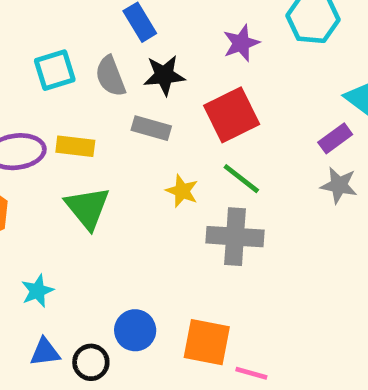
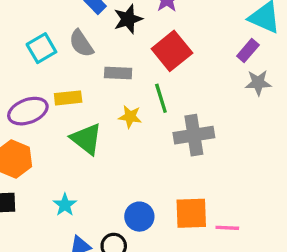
black star: (164, 75) -> (128, 19), moved
green line: (241, 179) -> (161, 98), moved, turned 48
yellow star: (182, 191) -> (130, 117), moved

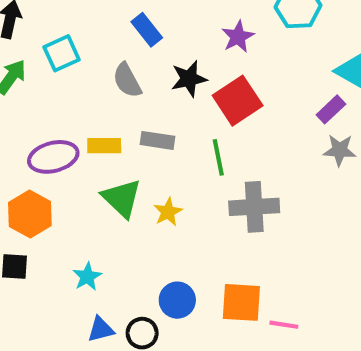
black star: (128, 19) -> (189, 79), moved
cyan square: (41, 48) -> (62, 53), moved
gray rectangle: (118, 73) -> (157, 140), moved
yellow star: (130, 117) -> (168, 212), moved, turned 30

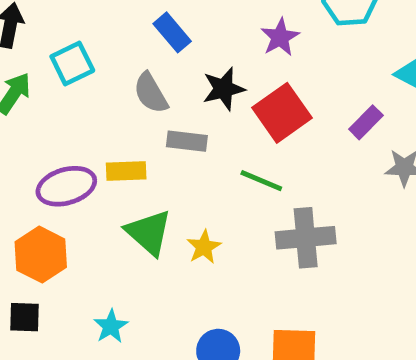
purple rectangle: (331, 109) -> (366, 122), moved
gray rectangle: (157, 140) -> (187, 141), moved
green line: (218, 157) -> (261, 181), turned -54

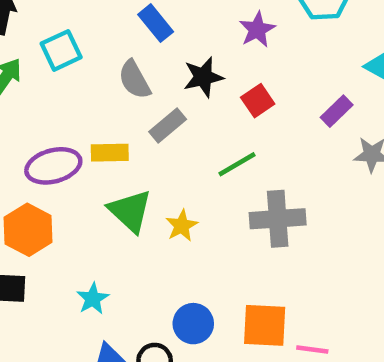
red square: (282, 113) -> (258, 101), size x0.6
gray rectangle: (187, 141) -> (168, 126), turned -48
green line: (261, 181) -> (237, 164), turned -54

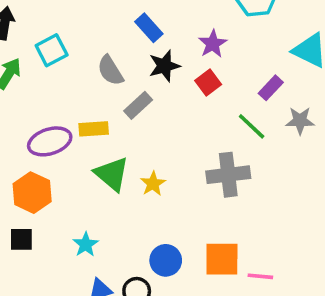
blue rectangle: (156, 23) -> (149, 28), moved
purple star: (257, 30) -> (213, 44), moved
green line: (237, 164) -> (252, 126), moved, turned 76

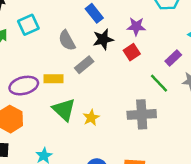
purple star: (213, 44) -> (136, 26), turned 30

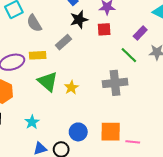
gray semicircle: (67, 40) -> (34, 23), moved
red square: (132, 52) -> (104, 29), turned 32

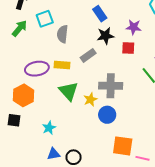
gray semicircle: (34, 23) -> (62, 34), turned 30
gray cross: (115, 83) -> (111, 86), moved
blue circle: (78, 132) -> (107, 115), moved

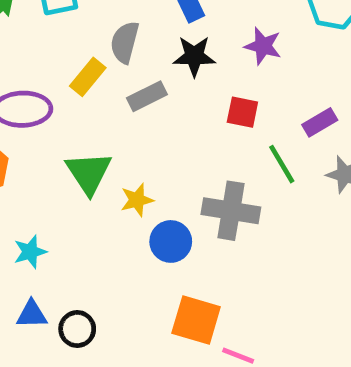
gray semicircle: (62, 34) -> (125, 42), moved
red square: (128, 48) -> (242, 112), moved
yellow rectangle: (62, 65) -> (88, 77), moved, turned -63
gray cross: (111, 86) -> (231, 211), moved

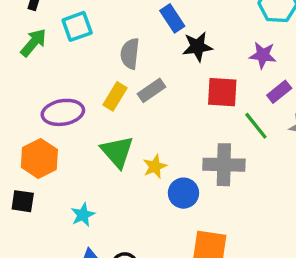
purple star: (263, 46) -> (263, 55), moved
black star: (194, 56) -> (197, 47), moved
yellow rectangle: (88, 77) -> (115, 96), moved
red square: (242, 112) -> (222, 92), size x1.4

